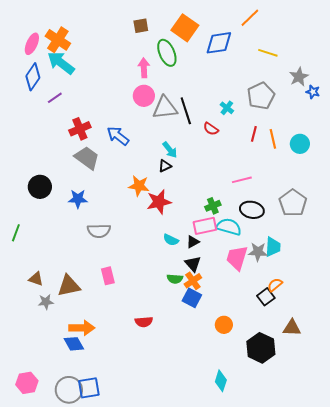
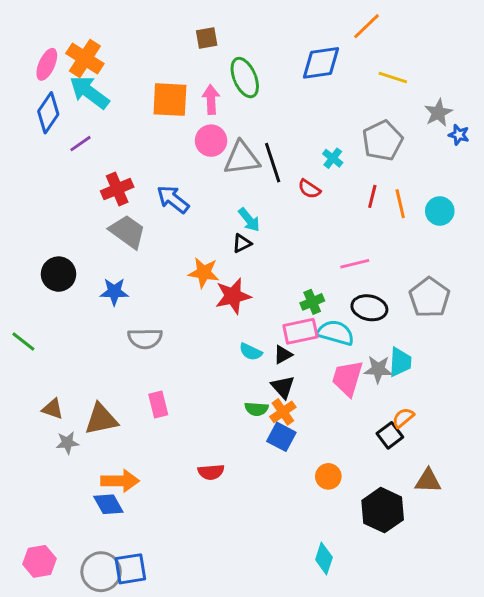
orange square: (185, 28) -> (170, 100), moved, turned -32
green line: (16, 233) -> (23, 341), turned -72

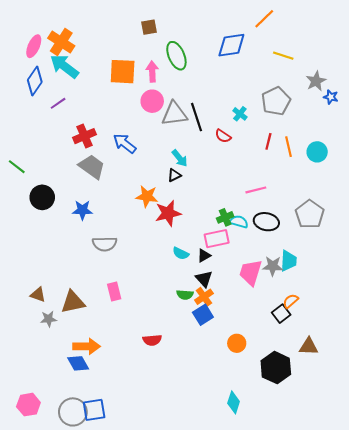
cyan semicircle: (336, 333) -> (239, 222), moved, size x0.7
green line: (23, 341) -> (17, 167), moved
blue square: (281, 437) -> (203, 315), turned 30

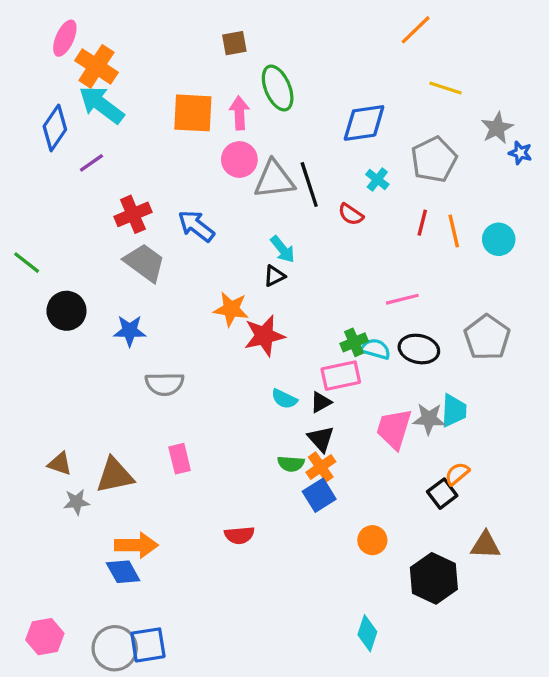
blue diamond: (231, 45) -> (364, 123), moved
pink ellipse: (34, 46) -> (65, 38), moved

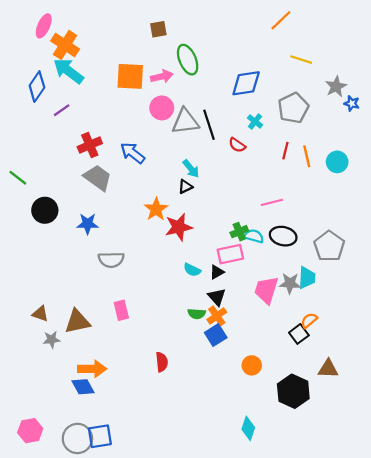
pink arrow: (239, 113) -> (162, 76), turned 80
orange star: (231, 309) -> (156, 209), turned 30
gray pentagon: (487, 337) -> (329, 246), moved
red semicircle: (239, 535) -> (162, 362), turned -90

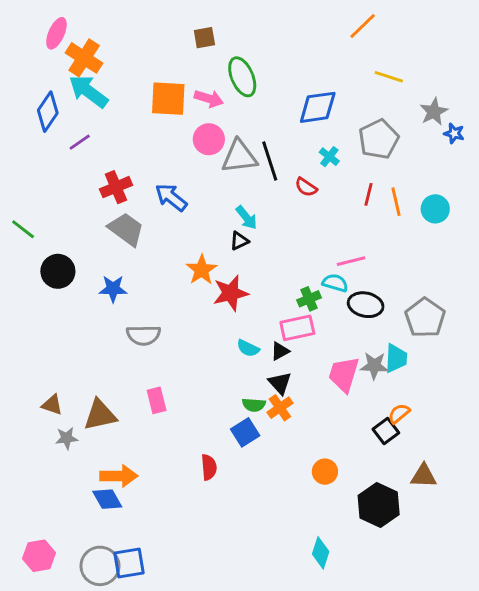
pink arrow: (162, 76) -> (209, 99), turned 30
cyan semicircle: (254, 236) -> (335, 283), moved
blue square: (216, 335) -> (245, 432), moved

